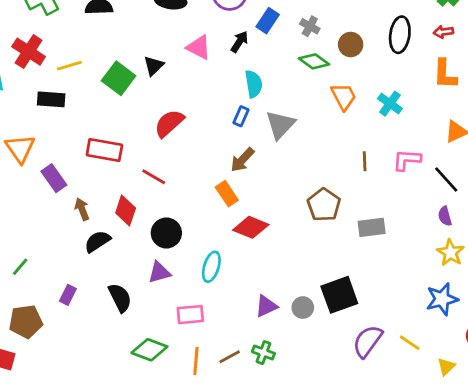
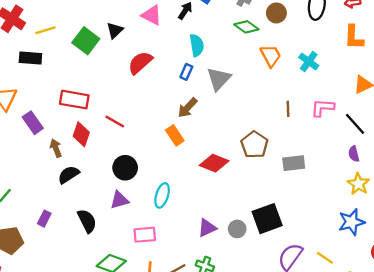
red semicircle: (169, 123) -> (140, 63), moved
red diamond: (126, 210) -> (81, 134), moved
red diamond: (251, 227) -> (214, 163), moved

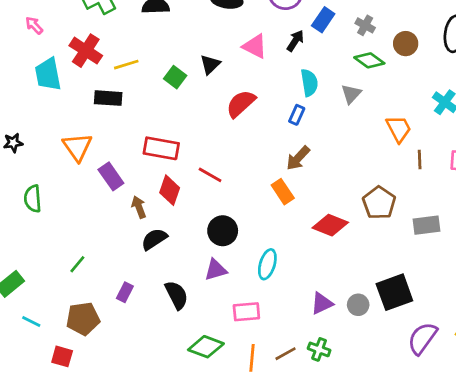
green square: (86, 41) -> (175, 77), size x0.7
orange trapezoid: (271, 56) -> (399, 129), moved
gray triangle: (219, 79) -> (351, 94), moved, size x0.7

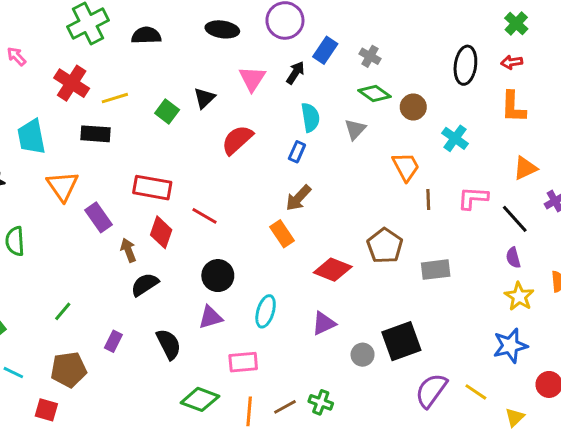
brown circle: (406, 44) -> (413, 107), moved
pink triangle: (255, 46) -> (252, 79), turned 36
cyan trapezoid: (48, 74) -> (31, 137), moved
purple triangle: (322, 303) -> (324, 323), moved

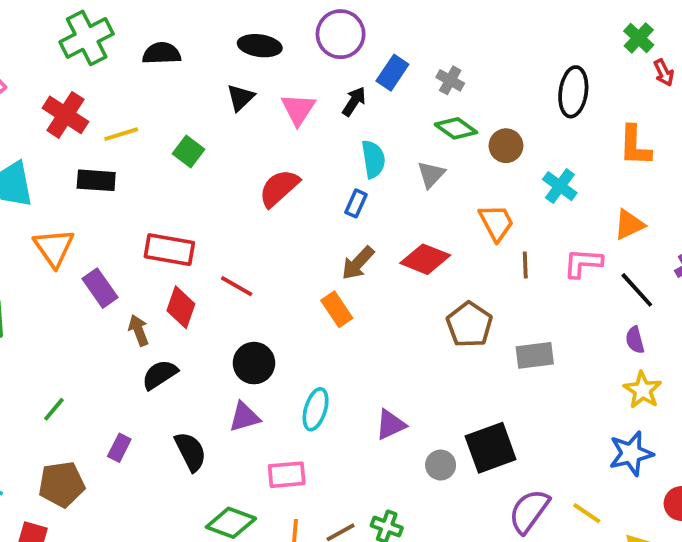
red arrow: (512, 62) -> (664, 73), moved, turned -108
black triangle: (204, 98) -> (241, 98), moved
orange triangle: (525, 168) -> (629, 225), moved
red diamond: (333, 270) -> (425, 259), moved

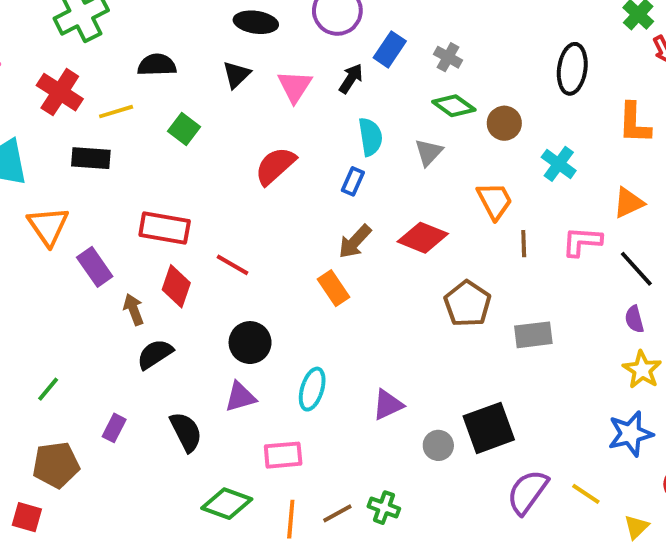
black semicircle: (162, 53) -> (157, 65), moved

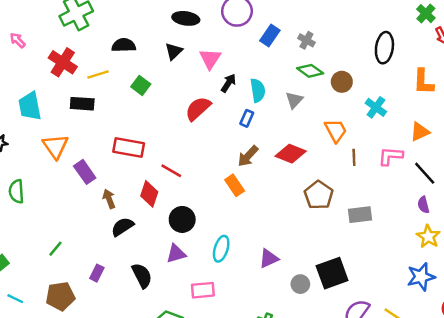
black arrow: (351, 79) -> (228, 83), moved
red diamond: (176, 286) -> (149, 194), moved

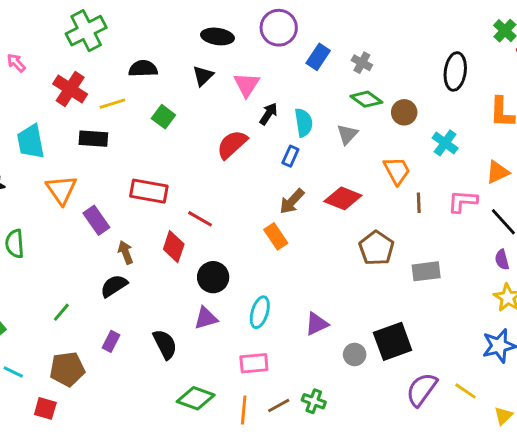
black semicircle: (122, 227) -> (114, 286), moved
pink rectangle: (203, 290) -> (254, 363), moved

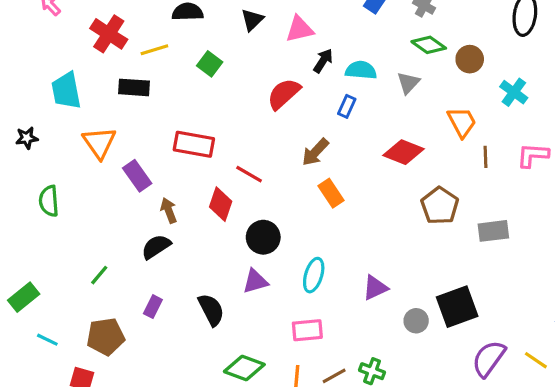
pink triangle: (247, 85) -> (299, 29), turned 44
cyan semicircle: (304, 123) -> (361, 70), turned -76
brown arrow: (292, 201) -> (315, 152), moved

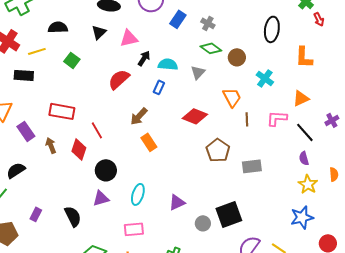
red line: (249, 174) -> (97, 130), turned 30
brown arrow: (169, 210) -> (51, 145), moved
black semicircle: (156, 247) -> (16, 170), moved

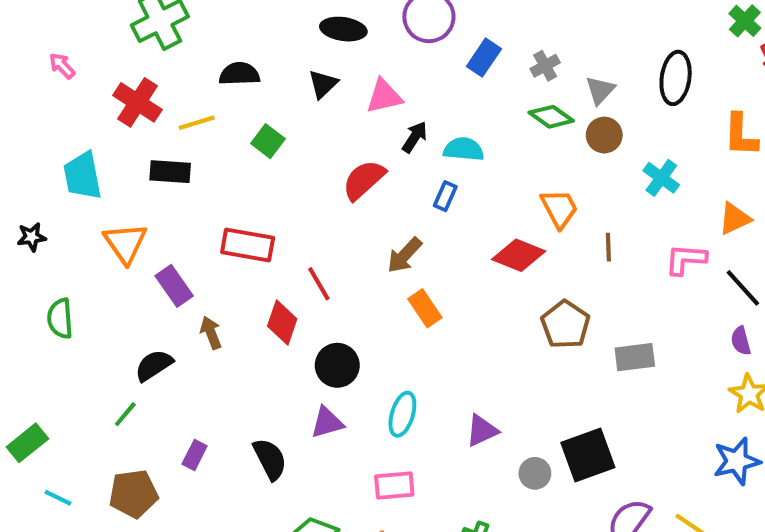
gray cross: (208, 23) -> (545, 66), turned 32
gray triangle: (198, 72) -> (600, 90), moved
orange trapezoid: (232, 97) -> (559, 208), moved
brown line: (247, 119) -> (608, 247), moved
brown arrow: (51, 145) -> (211, 333), moved

